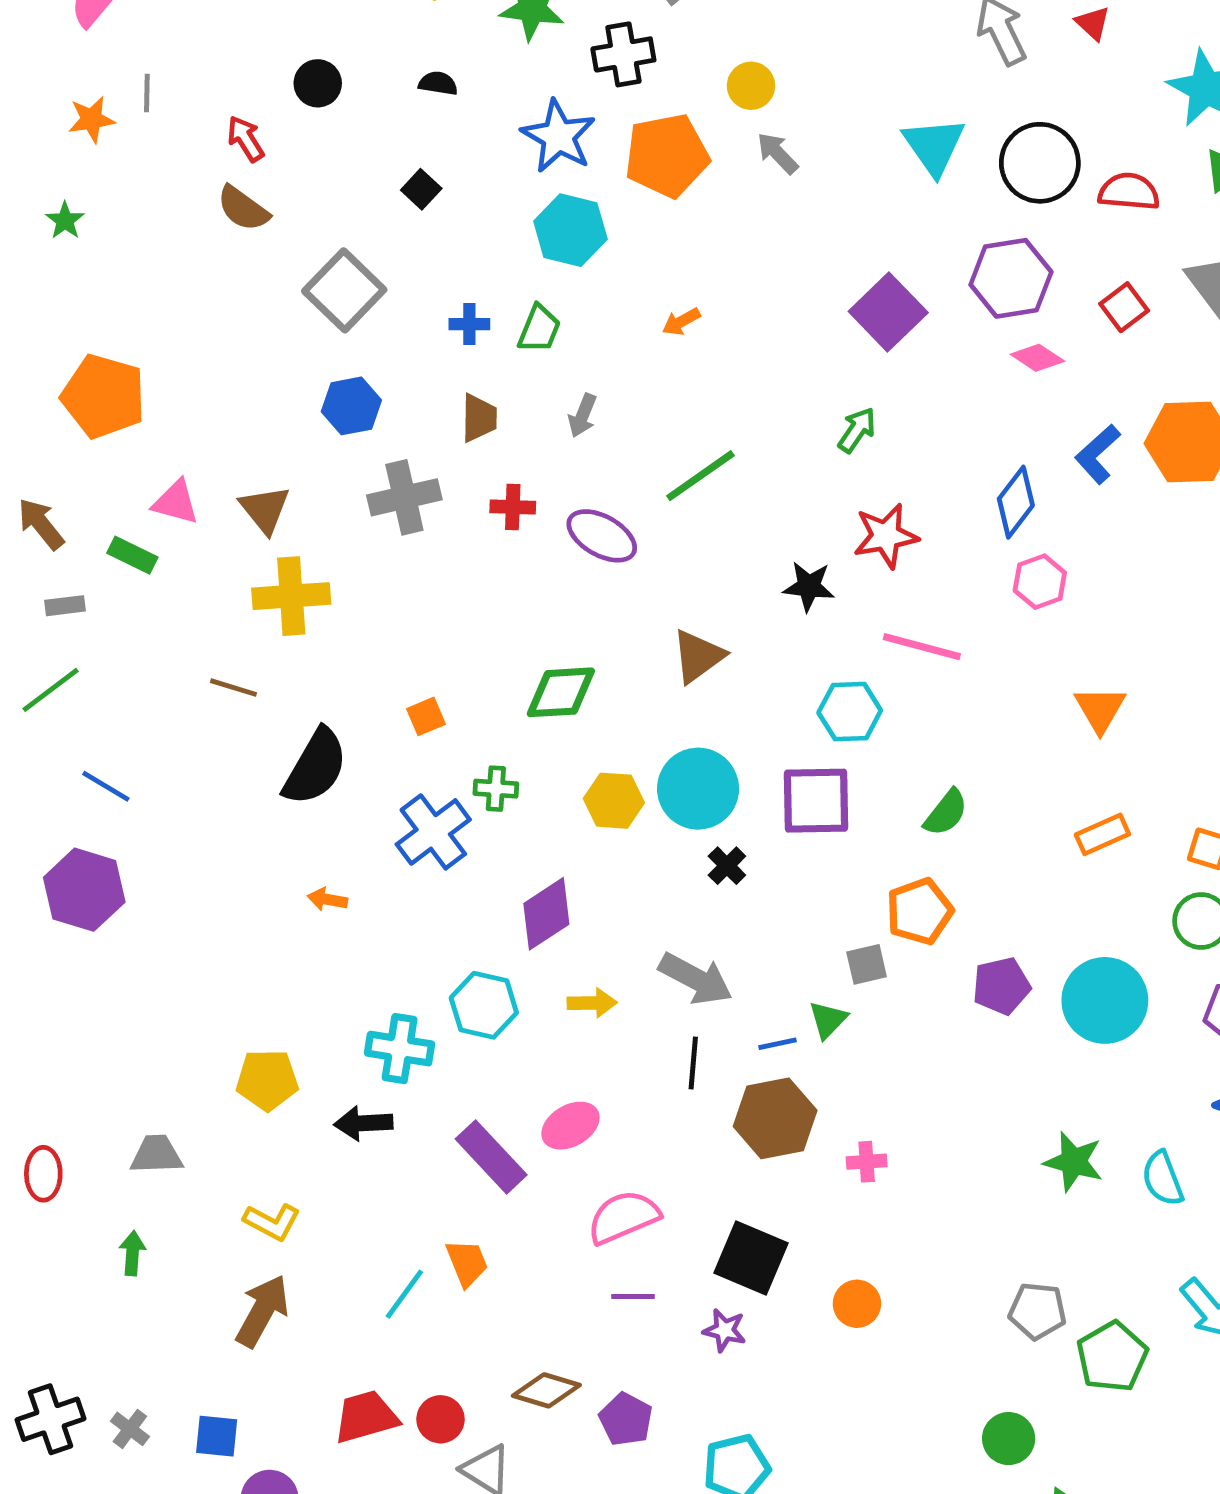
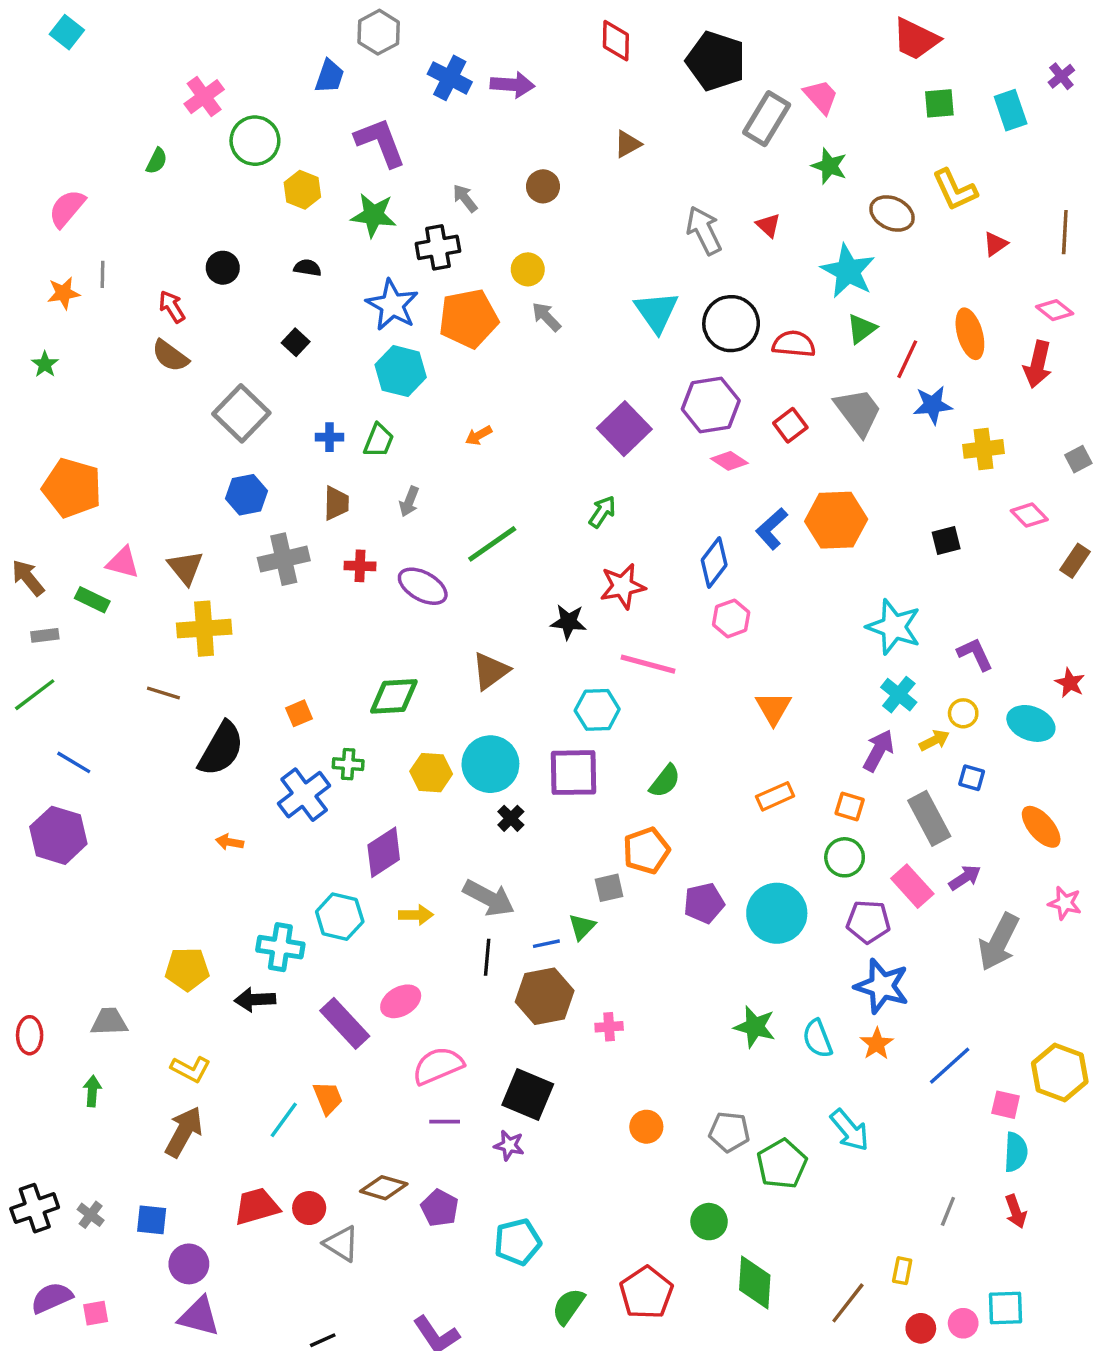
orange circle: (857, 1304) -> (646, 1127), moved

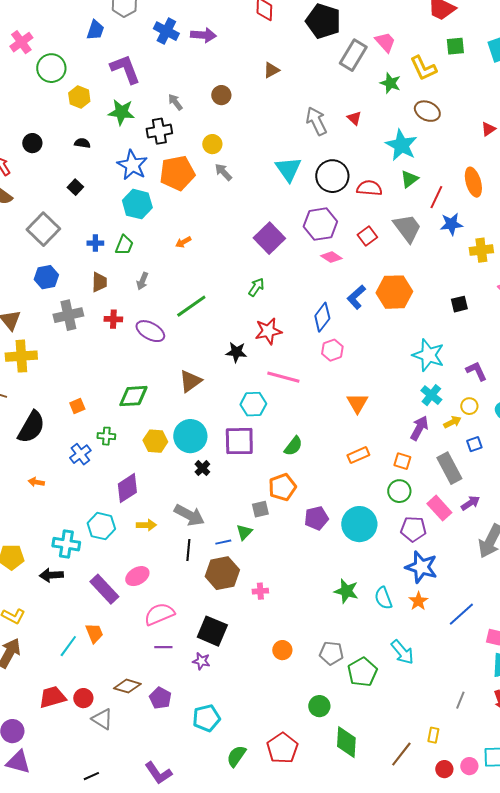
yellow L-shape: (955, 190) -> (423, 68), moved
blue square: (972, 778) -> (474, 444), turned -35
blue cross: (304, 795) -> (80, 454), size x0.7

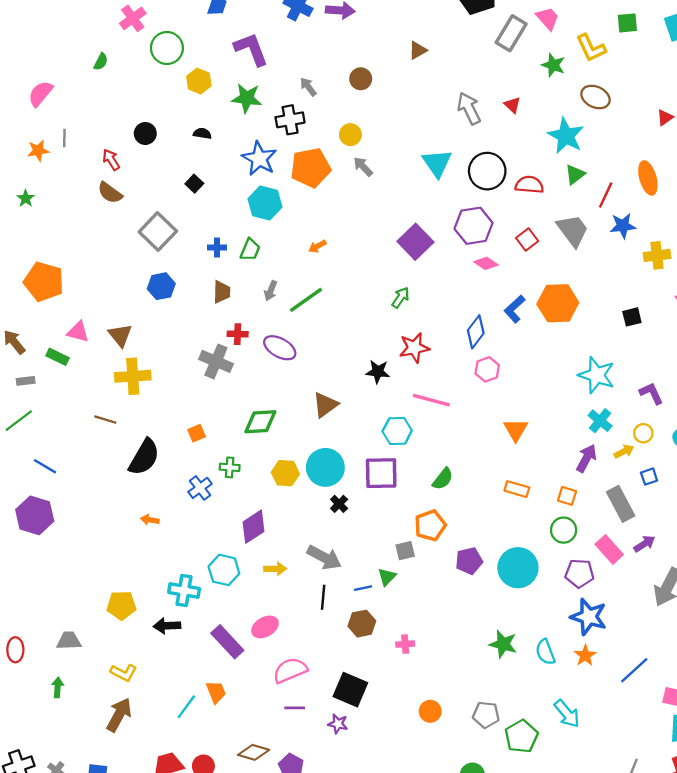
green line: (191, 306) -> (306, 300), moved
gray cross: (68, 315) -> (216, 361), moved, turned 36
orange rectangle: (358, 455) -> (517, 489), turned 40
brown hexagon: (222, 573) -> (362, 624), size x0.7

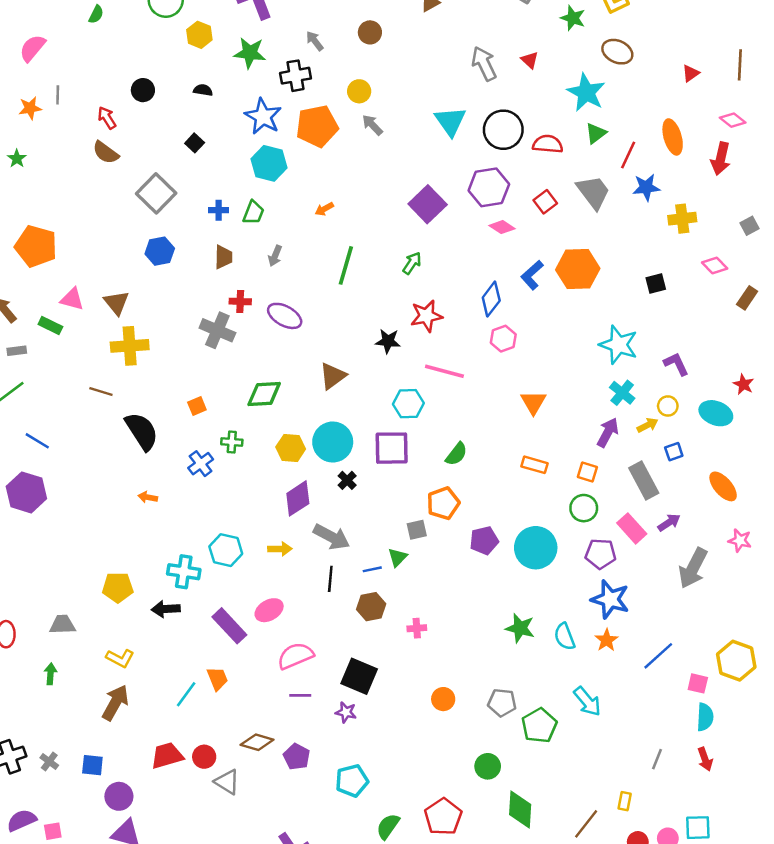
green line: (306, 300) -> (346, 265), moved, turned -39
black semicircle: (144, 457) -> (142, 431), turned -63
purple diamond: (254, 527) -> (298, 498), moved

